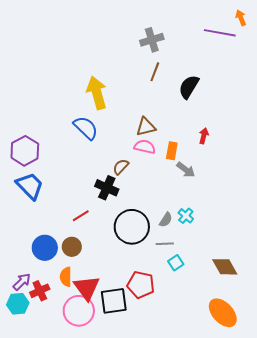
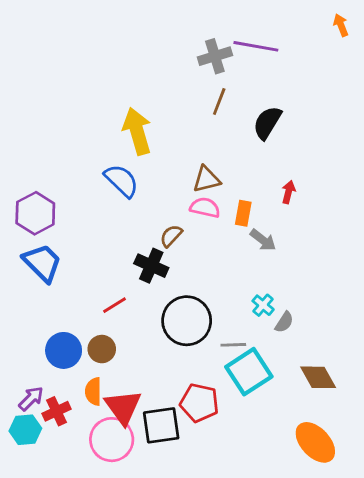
purple line: (220, 33) -> (256, 46), moved
gray semicircle: (166, 220) -> (284, 322), moved
cyan square: (176, 263) -> (249, 372), size x2.0

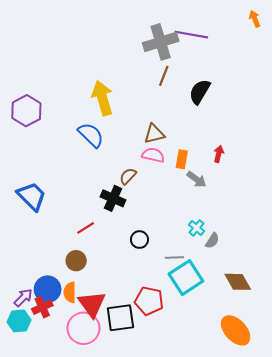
gray cross: (215, 56) -> (161, 42), size x1.4
red arrow: (288, 192) -> (219, 154), moved
purple hexagon: (35, 213) -> (26, 111), moved
black circle: (187, 321) -> (139, 240), size x0.5
blue circle: (64, 350) -> (48, 289), moved

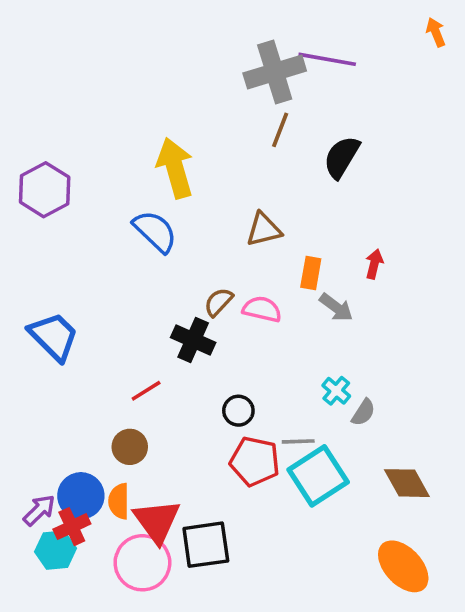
pink semicircle: (153, 155) -> (262, 309), moved
red pentagon: (149, 301) -> (255, 461), moved
cyan hexagon: (19, 321) -> (56, 550), moved

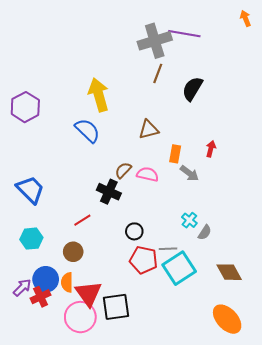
cyan hexagon: (56, 550) -> (31, 239), moved

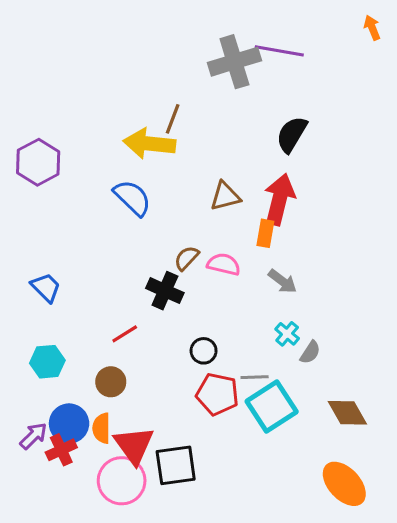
brown line: (158, 73) -> (173, 119), moved
yellow arrow: (99, 95) -> (149, 144), turned -68
red arrow: (211, 149) -> (279, 199), moved, size x2.0
gray arrow: (189, 173) -> (282, 281), moved
blue trapezoid: (30, 190) -> (46, 287), size x0.7

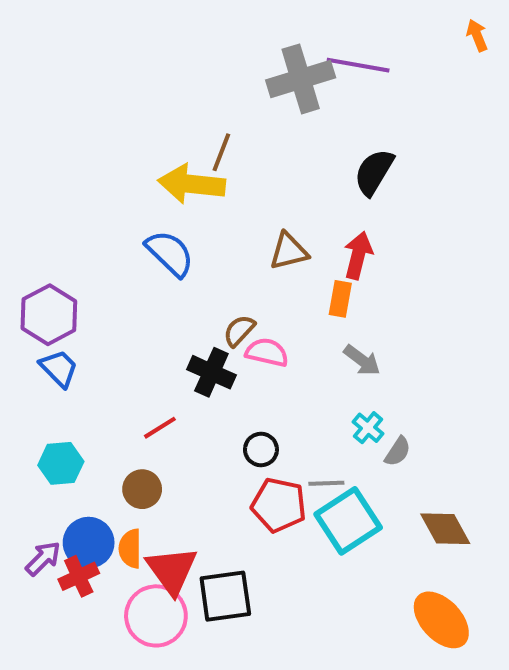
purple hexagon: (38, 162) -> (49, 315), moved
red arrow: (279, 199) -> (358, 255), size x0.7
pink semicircle: (224, 264) -> (267, 352), moved

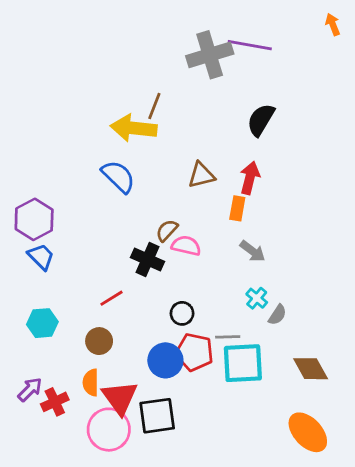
cyan square: (348, 521) -> (243, 363), turned 30
blue circle: (89, 543) -> (165, 360), moved

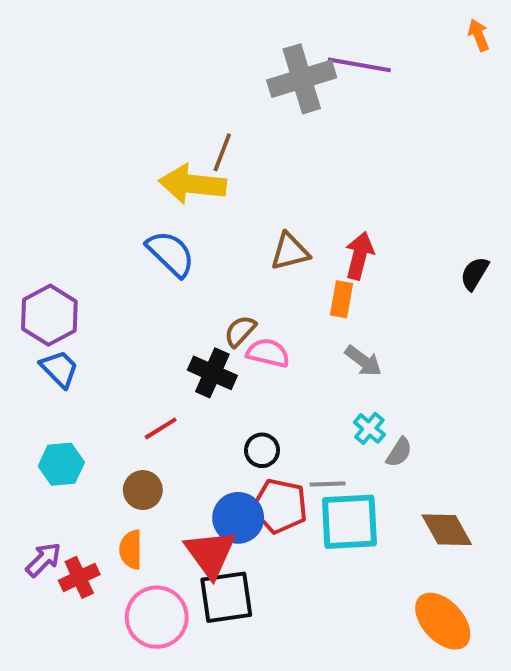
black semicircle: (261, 120) -> (475, 273), moved, size x0.7
red triangle: (120, 398) -> (210, 554), moved

